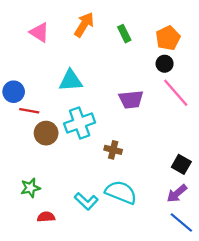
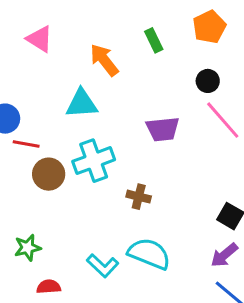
orange arrow: (84, 25) -> (104, 60), moved, turned -70
orange pentagon: (168, 38) -> (209, 27), moved

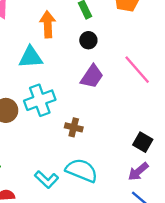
orange arrow: (104, 60) -> (48, 24), turned 35
black circle: (208, 81) -> (88, 40), moved
purple trapezoid: (163, 129) -> (92, 76), turned -50

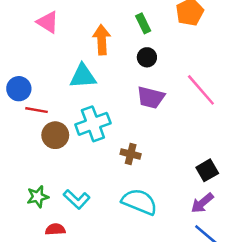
purple trapezoid: (92, 76) -> (151, 97), turned 70
black square: (143, 142) -> (207, 170), turned 30
cyan L-shape: (47, 179) -> (77, 199), moved

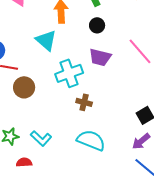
cyan triangle: (83, 76) -> (46, 40), turned 45
cyan cross: (93, 124) -> (69, 73), moved

